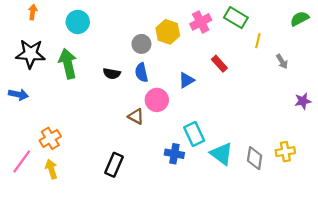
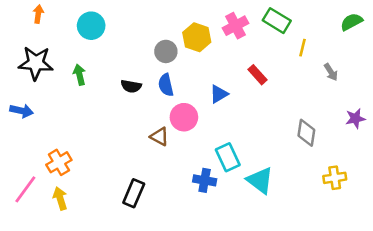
green arrow: (68, 64) -> (80, 75), size x0.6
gray diamond: (255, 158) -> (306, 133), moved

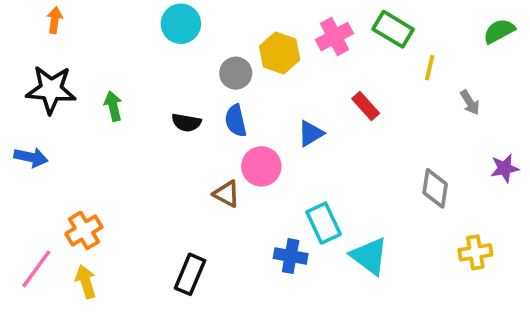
cyan circle: (91, 26) -> (181, 24), moved

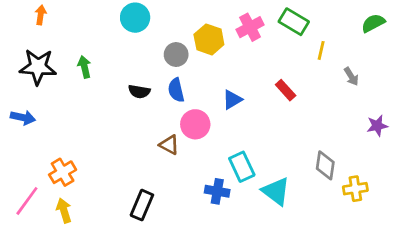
green arrow: (113, 106) -> (84, 67), moved
red rectangle: (366, 106) -> (286, 90), moved
gray diamond: (435, 188) -> (325, 165), moved

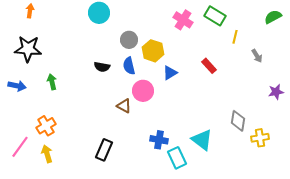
pink cross: (250, 27) -> (183, 20), turned -30
yellow hexagon: (209, 39) -> (153, 51), moved
green arrow: (84, 67) -> (52, 82), moved
cyan rectangle: (242, 167) -> (177, 158), moved

